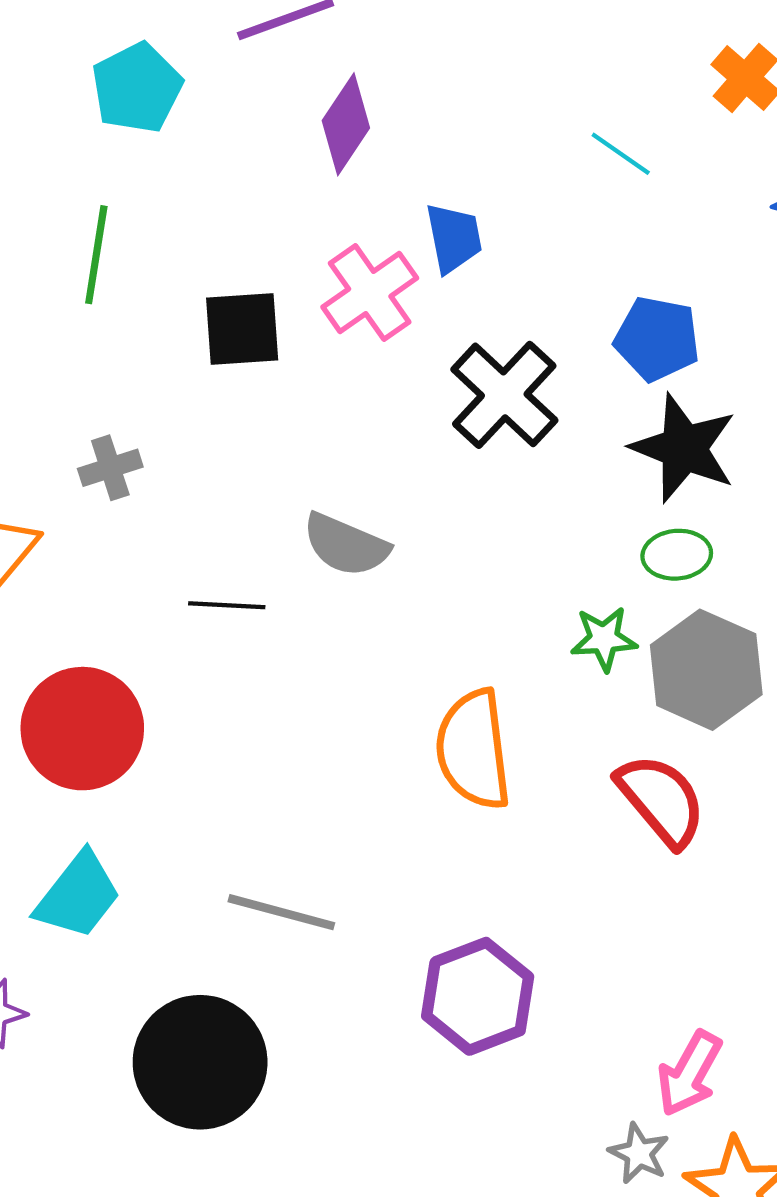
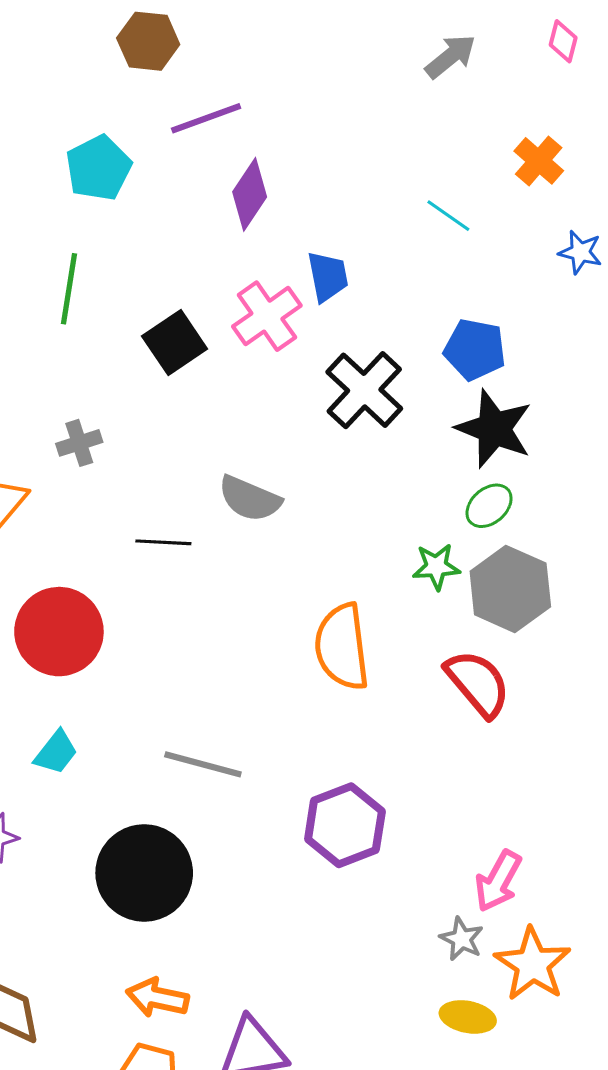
black square: (242, 329) -> (175, 342), turned -30
green ellipse: (677, 555) -> (489, 506), turned -36
cyan trapezoid: (78, 895) -> (56, 752), size x0.7

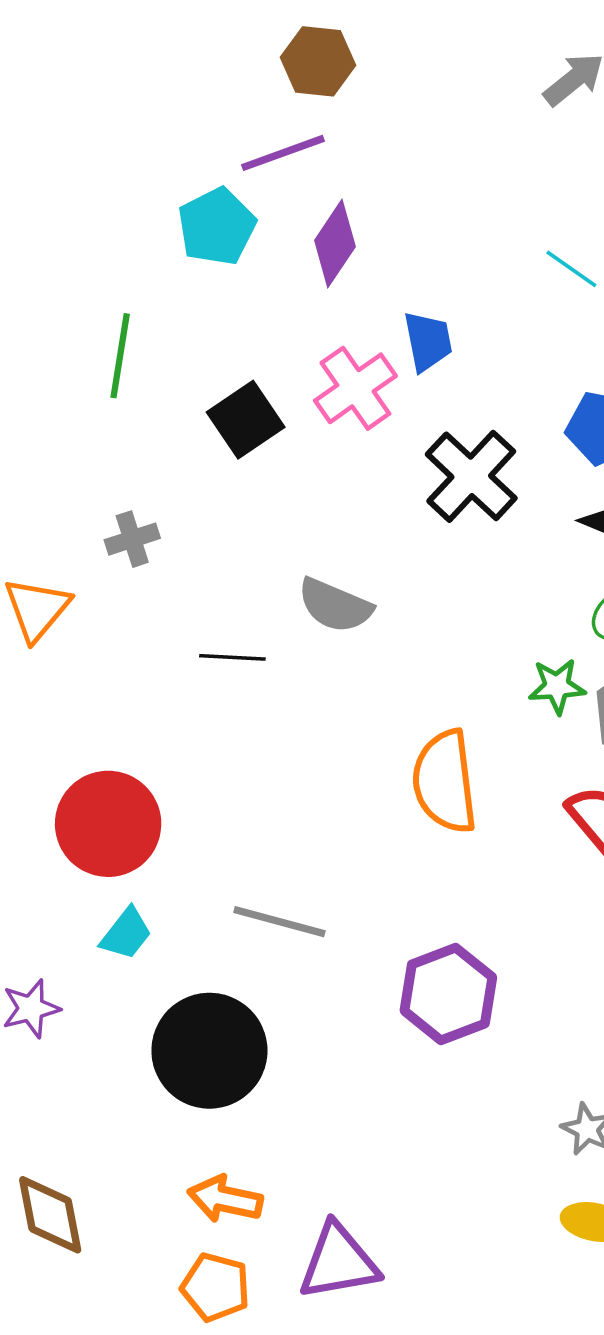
brown hexagon: (148, 41) -> (318, 61), moved
cyan pentagon: (99, 168) -> (217, 227), moved
red circle: (59, 632) -> (108, 824), moved
cyan trapezoid: (56, 752) -> (126, 934), moved

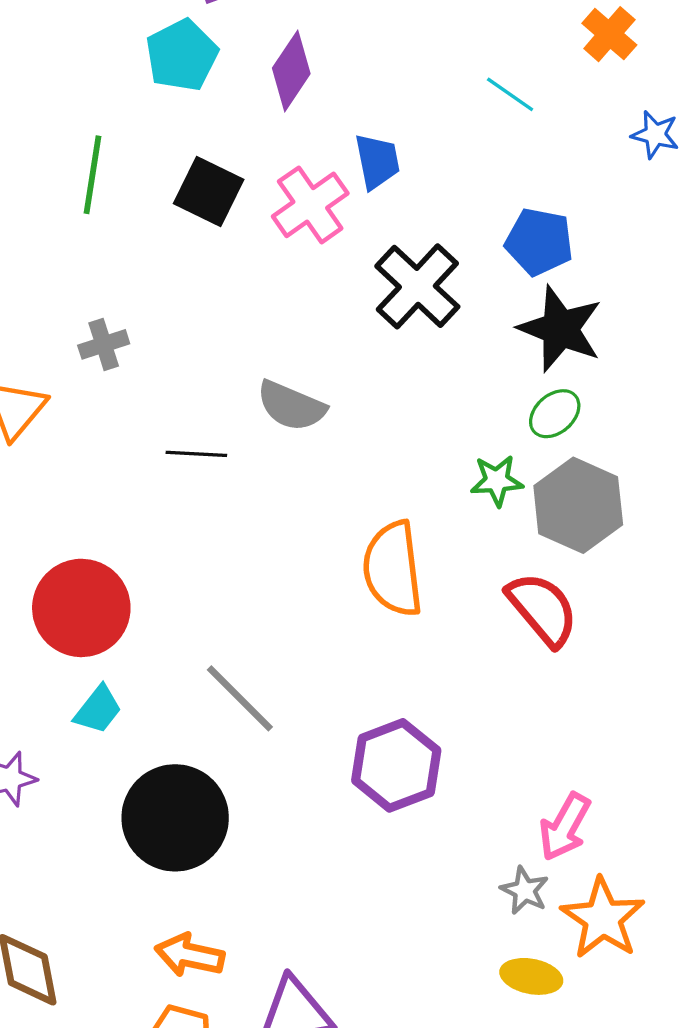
black square: (246, 420) -> (209, 191), moved, turned -30
gray line: (279, 922) -> (240, 698), turned 30

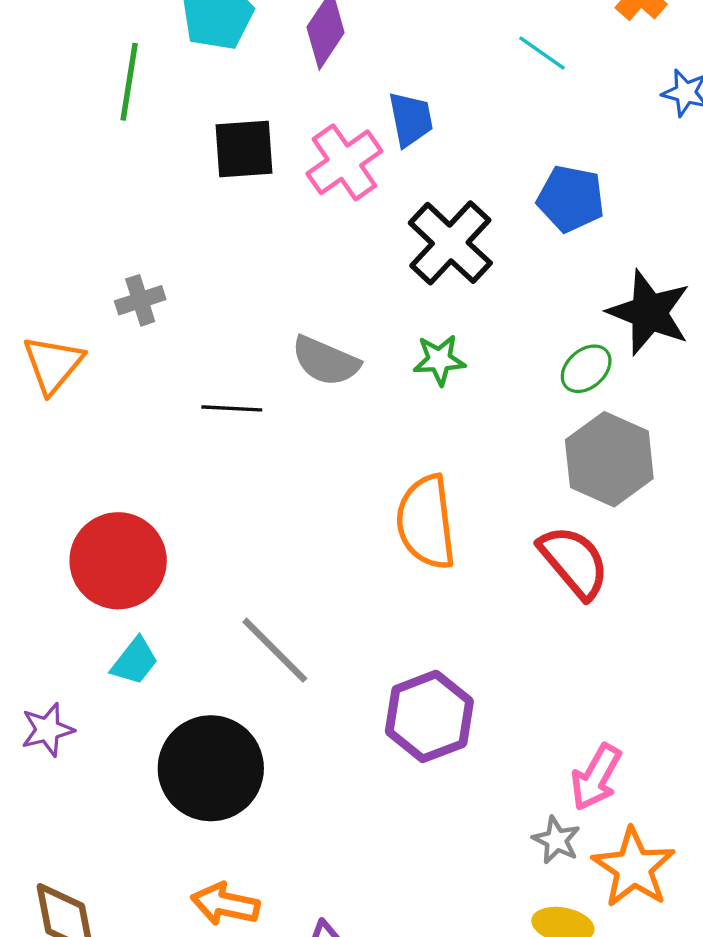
green line: (92, 175) -> (129, 82), moved
black square: (209, 191) -> (244, 149), turned -30
black star: (560, 329) -> (649, 312), moved
green star: (497, 481) -> (439, 360), moved

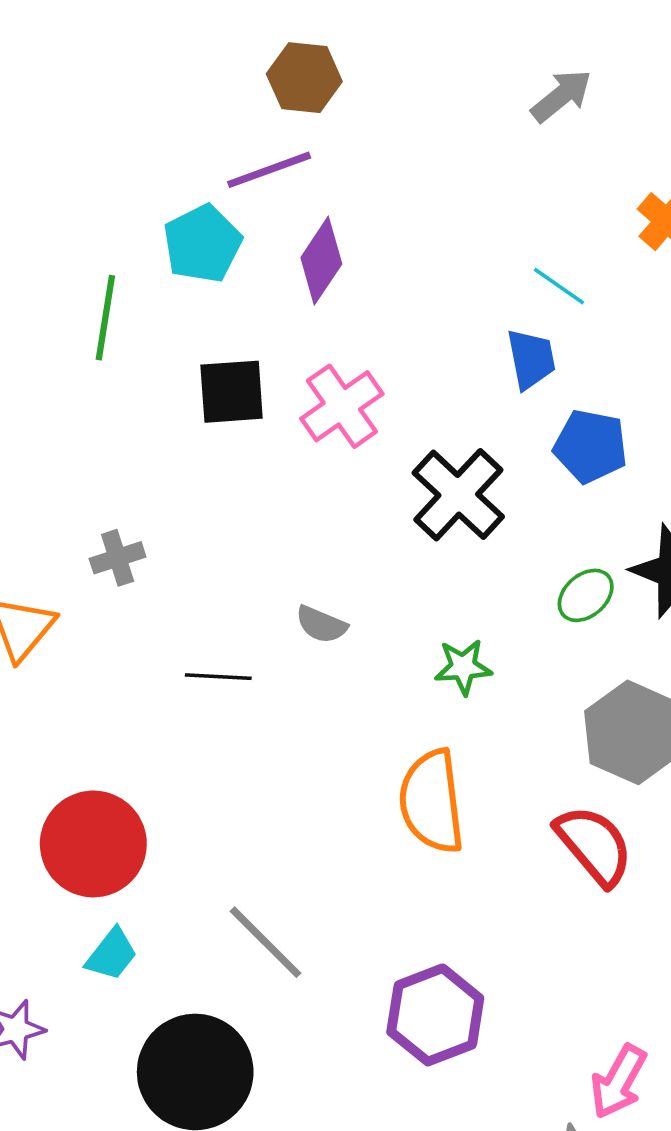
blue trapezoid: (411, 119) -> (531, 359), moved
green star: (439, 360) -> (463, 667), moved
gray semicircle: (326, 361) -> (321, 624), size x0.7
green ellipse: (586, 369) -> (586, 595), moved

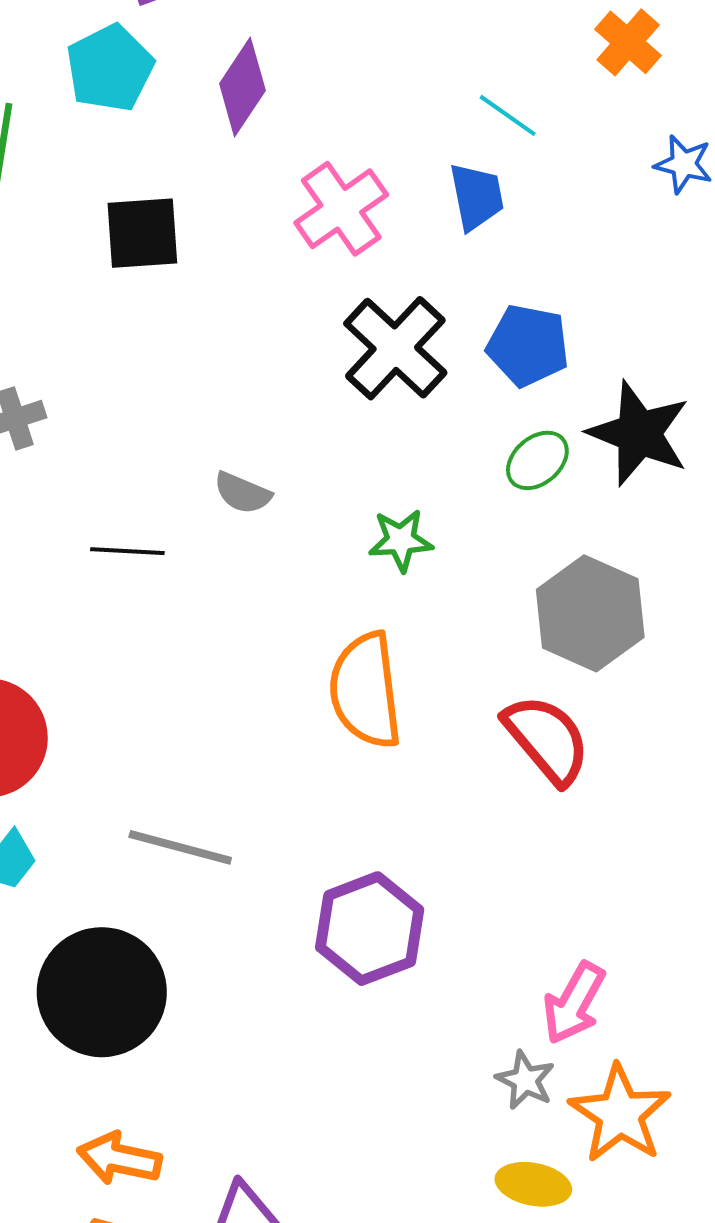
pink cross: (342, 406) -> (341, 209), moved
blue pentagon: (590, 446) -> (528, 345), moved
gray line: (266, 942) -> (180, 847), turned -30

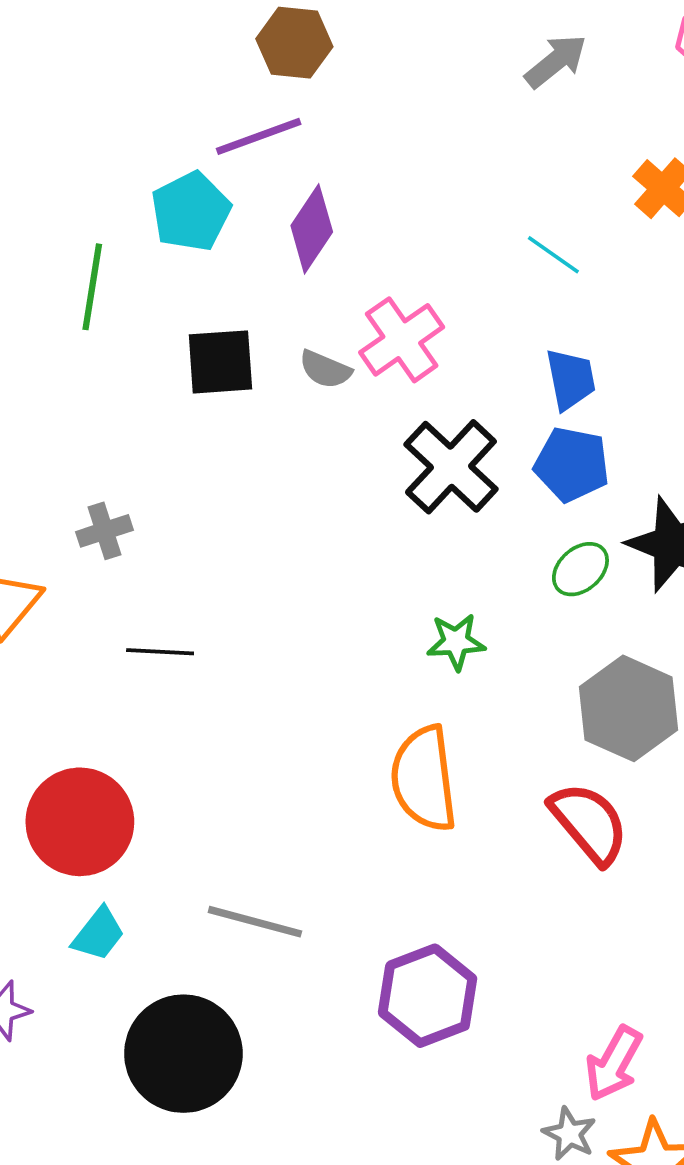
blue trapezoid: (477, 197) -> (571, 379), moved
gray semicircle: (242, 493) -> (325, 369), moved
black line: (127, 551) -> (160, 652), moved

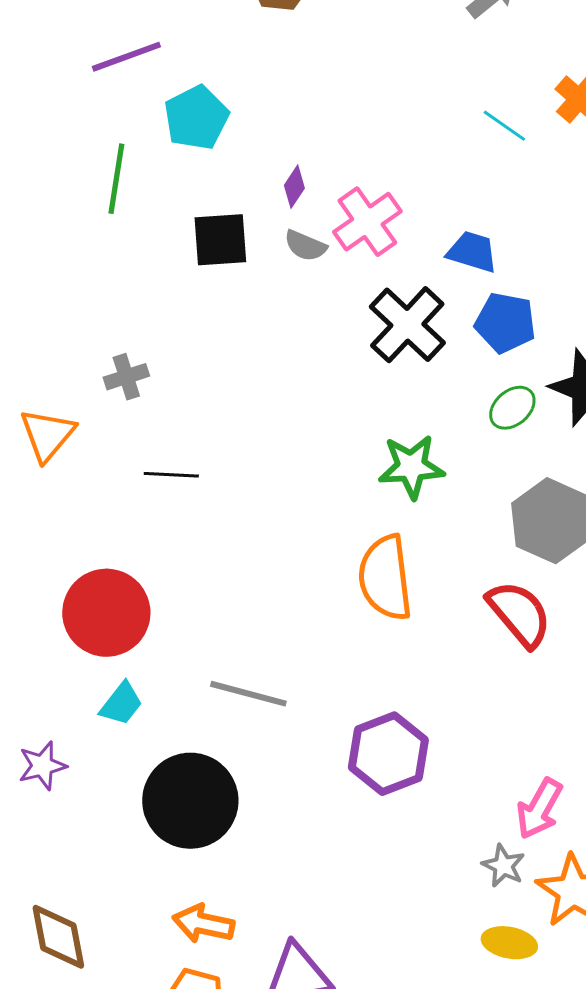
purple line: (259, 136) -> (126, 57), moved
purple diamond: (312, 229) -> (294, 187), moved, size x0.6
cyan line: (553, 255) -> (504, 126), moved
blue trapezoid: (571, 379) -> (472, 252), moved, turned -62
green star: (456, 642) -> (411, 467), size x1.4

